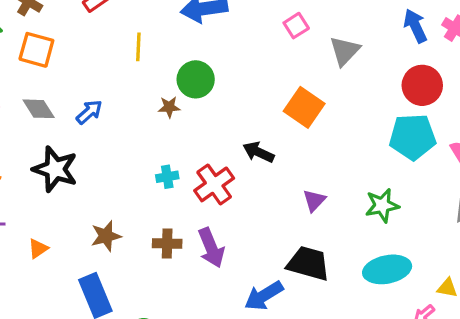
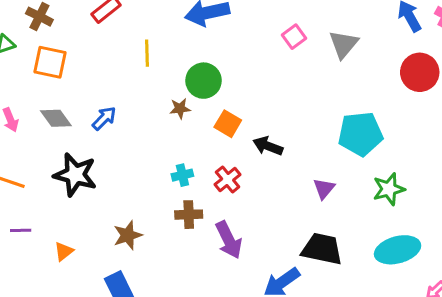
pink square: (296, 26) -> (294, 37), moved
orange square: (304, 107) -> (228, 124), moved, size x0.7
cyan pentagon: (413, 137) -> (360, 134), moved
red cross: (214, 184) -> (228, 180), size x0.7
brown cross: (167, 243) -> (189, 215), moved

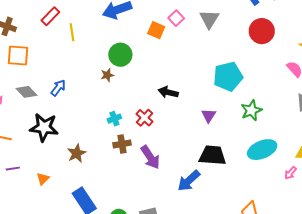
yellow line: (147, 53) -> (72, 32), moved
orange square: (228, 124) -> (156, 30), moved
brown star: (128, 235) -> (77, 153), moved

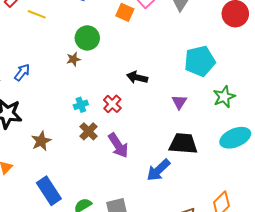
yellow line: (72, 32) -> (37, 14), turned -60
brown cross: (122, 144) -> (89, 131), turned -36

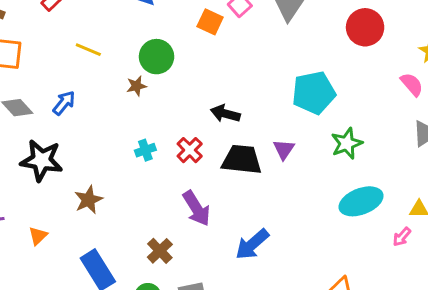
yellow line: (37, 14) -> (88, 50), moved
brown cross: (89, 131) -> (160, 251), moved
black trapezoid: (183, 144) -> (242, 160), moved

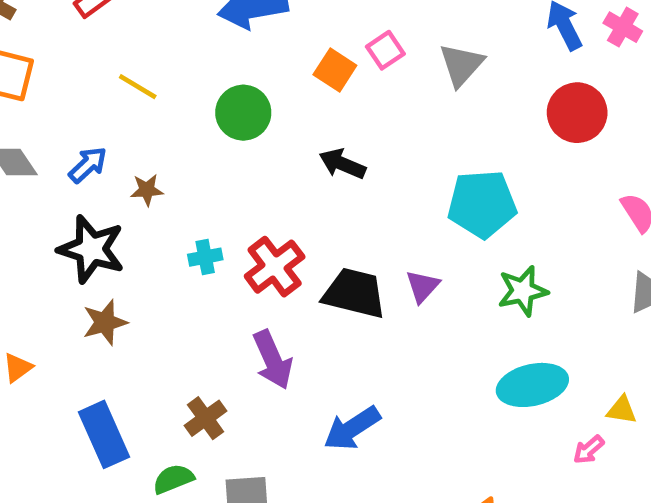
brown star: (136, 86) -> (147, 190), moved
black arrow: (225, 114) -> (342, 164), moved
red cross: (190, 150) -> (275, 267), size x1.4
black star: (42, 160) -> (91, 249), moved

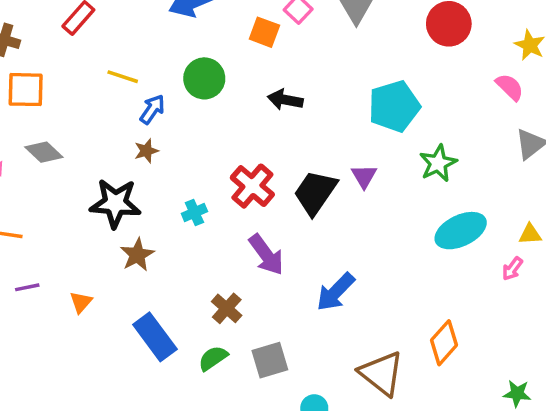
blue arrow: (88, 165) -> (152, 109), moved
cyan cross: (205, 257) -> (194, 212), moved
black trapezoid: (354, 293) -> (315, 192), turned -57

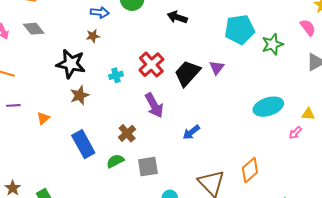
blue arrow: (152, 109) -> (100, 12), turned 54
green star: (438, 163) -> (272, 44), moved
blue arrow: (336, 292) -> (191, 132), size x0.7

